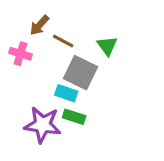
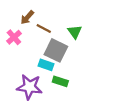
pink cross: (20, 54) -> (14, 37), turned 32
green rectangle: (74, 117) -> (60, 81), moved

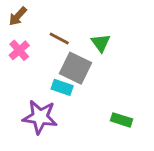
brown arrow: (27, 17) -> (18, 16), moved
green rectangle: (60, 81) -> (121, 120), moved

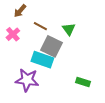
brown arrow: (18, 16) -> (20, 11), moved
cyan rectangle: (62, 87) -> (42, 60), size x1.5

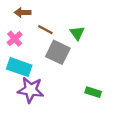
brown arrow: (20, 11) -> (23, 12), turned 48
cyan rectangle: (42, 60) -> (19, 67), moved

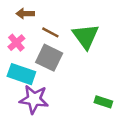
green triangle: (77, 33) -> (86, 36), size x1.6
gray square: (58, 52) -> (49, 58), moved

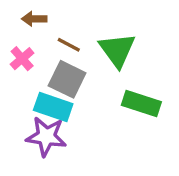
cyan rectangle: (21, 74) -> (53, 107), moved
green rectangle: (103, 102) -> (141, 104), moved, size x1.5

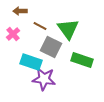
gray square: (67, 79) -> (51, 47), moved
purple star: (46, 136) -> (44, 79), moved

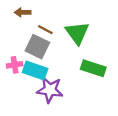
pink cross: (13, 34) -> (15, 65), moved, turned 32
gray square: (51, 47) -> (37, 47), moved

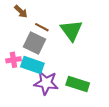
brown arrow: (23, 12) -> (21, 11), turned -136
green rectangle: (93, 68) -> (78, 84), moved

